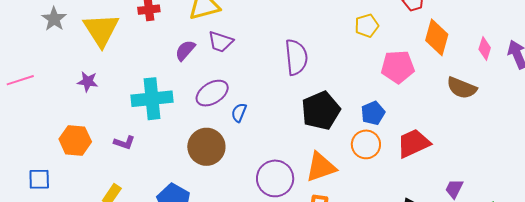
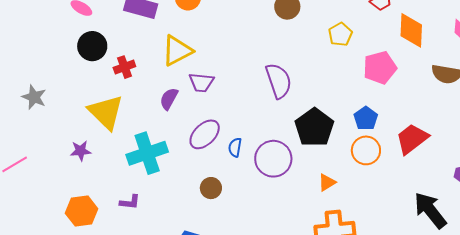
yellow triangle: (101, 30) -> (106, 112), moved
brown circle: (206, 147) -> (211, 188), size x0.6
orange triangle: (321, 167) -> (327, 182), size x0.6
purple circle: (275, 178) -> (273, 159), moved

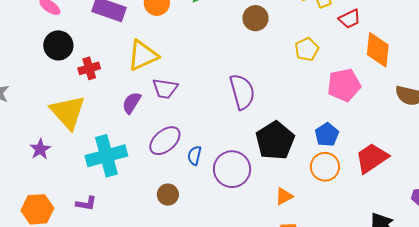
purple star: (81, 151) -> (40, 149), turned -30

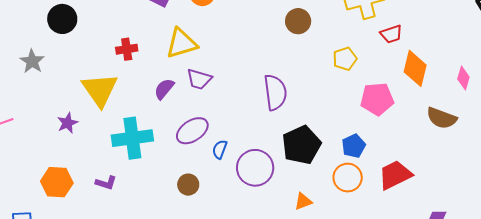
black circle: (58, 45) -> (62, 19), moved

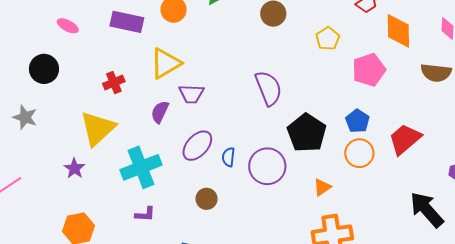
yellow triangle: (100, 90) -> (98, 128), turned 36
purple L-shape: (106, 183) -> (145, 214), moved

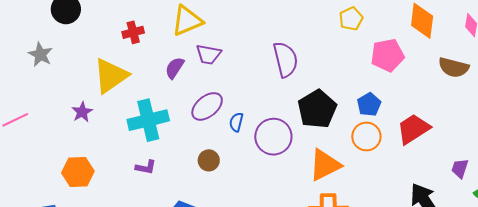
orange triangle: (322, 187) -> (325, 165), size x1.8

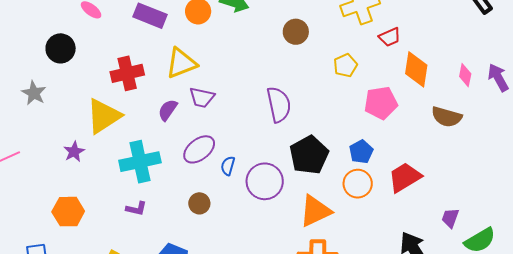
red cross: (133, 32) -> (127, 73), size x1.5

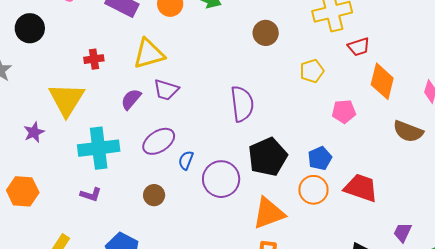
red cross: (127, 73) -> (94, 59), size x0.6
pink pentagon: (381, 103) -> (344, 112), size x0.7
yellow triangle: (104, 116) -> (67, 99), turned -30
red trapezoid: (405, 177) -> (361, 188), turned 45

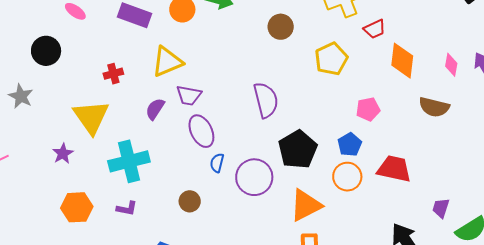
yellow pentagon: (312, 71) -> (331, 59), size x1.4
pink pentagon: (344, 112) -> (368, 109), moved
purple ellipse: (159, 141) -> (201, 131), moved, turned -76
orange hexagon: (23, 191) -> (77, 207), moved

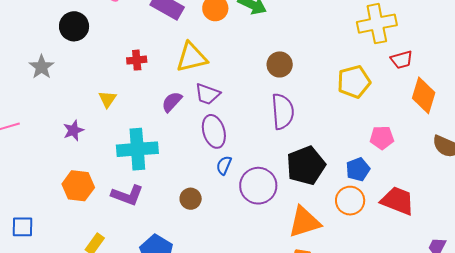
brown circle: (281, 27) -> (280, 64), moved
yellow triangle: (91, 117) -> (108, 99), size x0.5
purple L-shape: (127, 208) -> (127, 195), size x1.5

